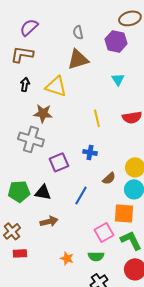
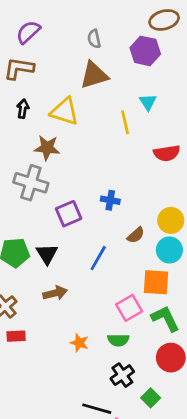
yellow line: (97, 118) -> (125, 122), moved
black triangle: (43, 192) -> (47, 254), turned 48

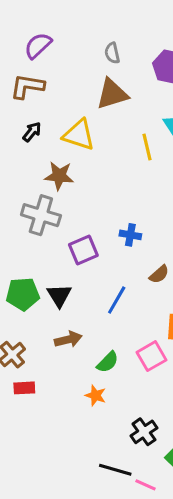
black arrow: (23, 109) -> (32, 132), turned 30
green semicircle: (118, 340) -> (108, 362), moved, turned -45

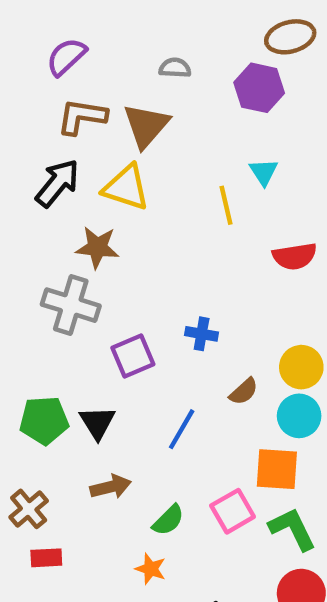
gray semicircle: (112, 53) -> (175, 68), turned 105
brown L-shape: (27, 86) -> (82, 117), moved
brown triangle: (112, 94) -> (146, 125), moved, turned -32
black arrow: (32, 132) -> (57, 183), size x1.6

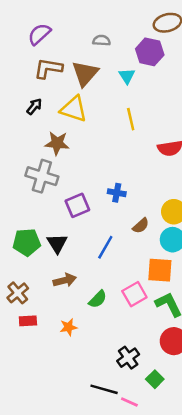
cyan triangle: (264, 172) -> (127, 76), moved
black arrow: (57, 183) -> (34, 106), size x0.6
orange star: (151, 569) -> (69, 327), moved, turned -30

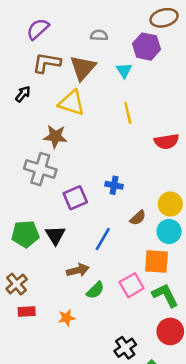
black arrow: (34, 106) -> (23, 94), moved
brown arrow: (65, 280) -> (78, 270), moved

